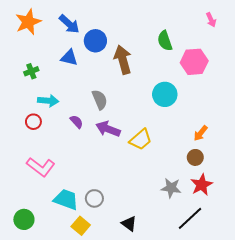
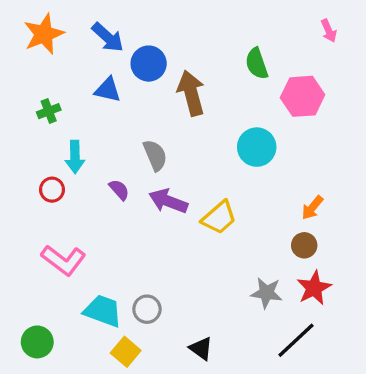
cyan arrow: (48, 101) -> (75, 157), turned 84

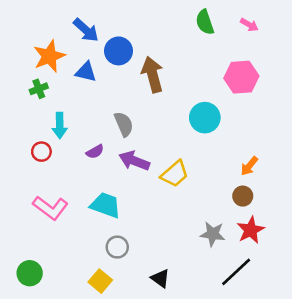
pink arrow: (329, 31) -> (249, 25), moved, turned -36
orange star: (44, 34) -> (49, 56), moved
green semicircle: (257, 64) -> (205, 22), moved
purple semicircle: (119, 190) -> (95, 152), turned 102
cyan trapezoid: (103, 311) -> (105, 205), moved

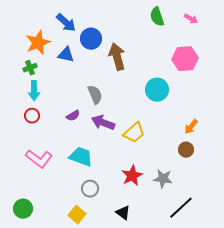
cyan arrow: (60, 125) -> (34, 91), moved
red star: (251, 230) -> (132, 176), moved

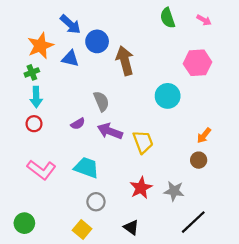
yellow trapezoid: (134, 133) -> (143, 142), turned -70

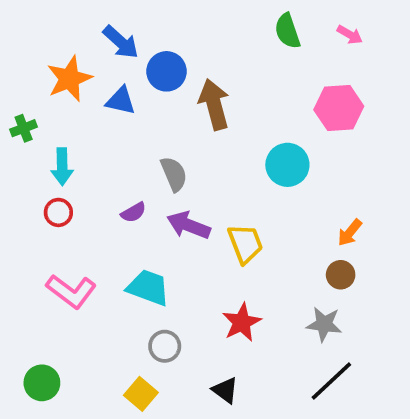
green cross: (32, 72) -> (24, 128), moved
gray star: (174, 191) -> (324, 324), moved

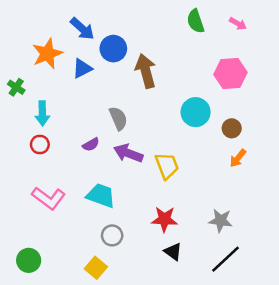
blue triangle: (121, 101) -> (82, 69), turned -40
green cross: (24, 128) -> (16, 87), turned -35
brown circle: (341, 275) -> (232, 128), moved
red star: (242, 322) -> (164, 219), turned 30
black triangle: (225, 390) -> (173, 252), moved

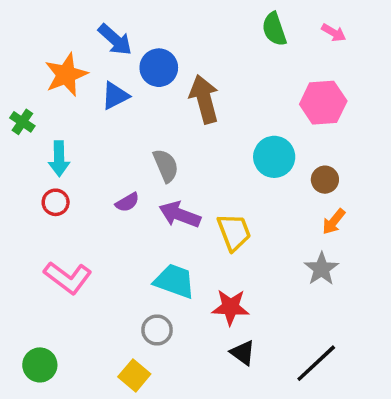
cyan trapezoid: (101, 196) -> (175, 281), moved
gray star: (220, 220) -> (321, 269), moved, turned 30

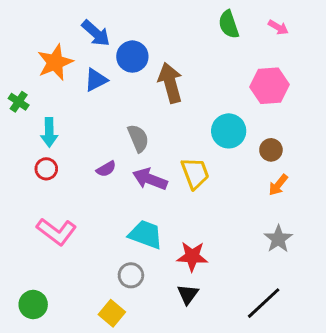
yellow trapezoid: (234, 232) -> (195, 173), moved
gray star: (321, 269) -> (278, 239), moved
black triangle: (243, 353) -> (188, 294), moved, turned 30

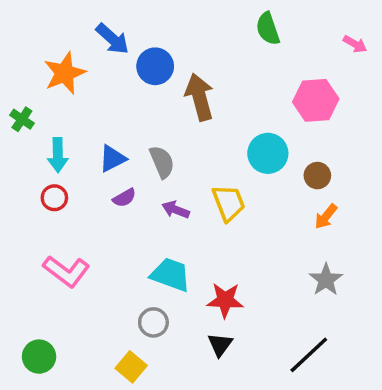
pink arrow: (278, 27) -> (355, 44), moved
blue triangle: (96, 80) -> (112, 158), moved
purple arrow: (150, 179) -> (176, 210), size x0.7

